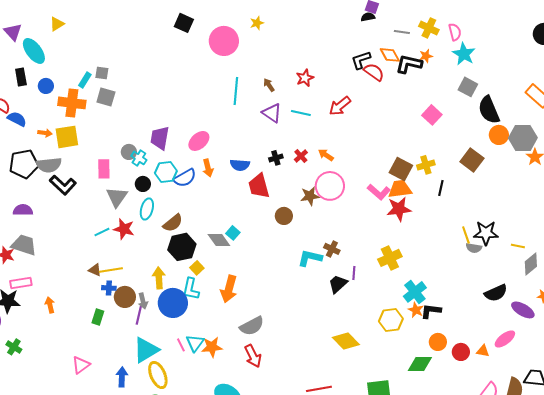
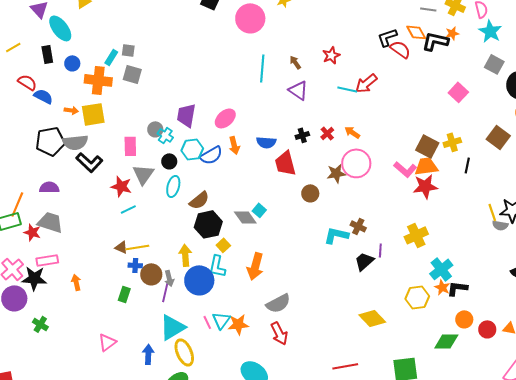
cyan line: (301, 113) -> (347, 89), moved
red star: (124, 229) -> (121, 186), moved

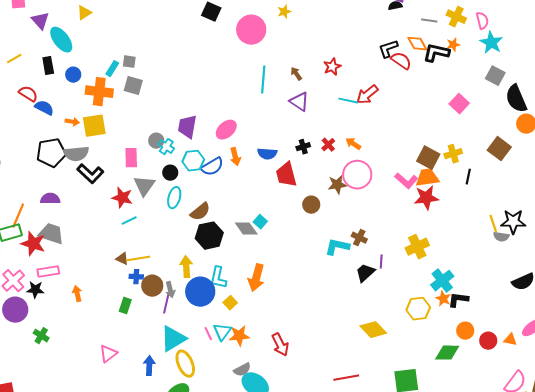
red star: (32, 232) -> (33, 244), size x1.4
yellow square: (223, 245) -> (230, 303), moved
black star: (34, 278) -> (35, 290), size x0.7
gray semicircle: (278, 303) -> (242, 370), moved, size x0.7

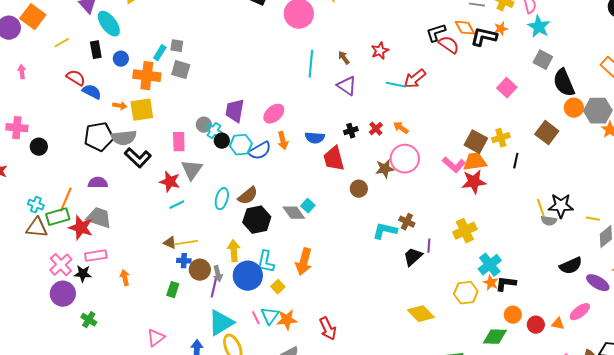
black circle: (170, 173) -> (222, 141), moved
cyan ellipse: (174, 198) -> (222, 199), moved

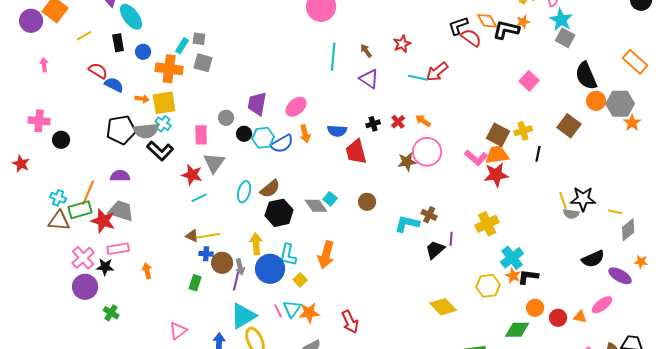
gray square: (543, 60) -> (565, 38), moved
cyan cross: (214, 131) -> (163, 124), moved
brown circle: (359, 189) -> (367, 202), moved

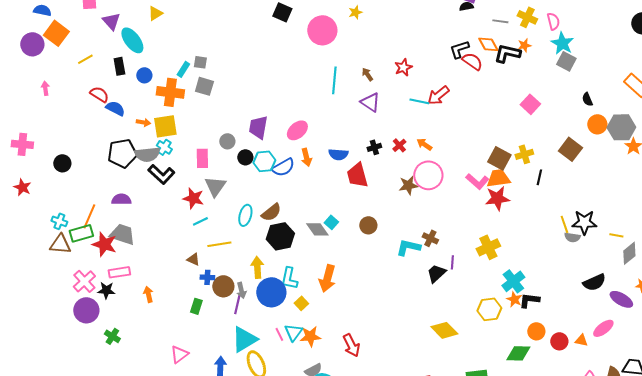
black semicircle: (586, 76) -> (587, 99), size x0.5
pink cross: (39, 121) -> (22, 144), moved
yellow line: (208, 236) -> (219, 244), moved

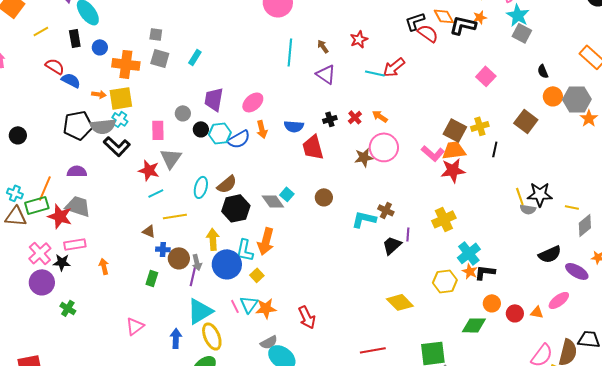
cyan rectangle: (183, 69) -> (195, 57), moved
orange arrow: (327, 278) -> (266, 241), moved

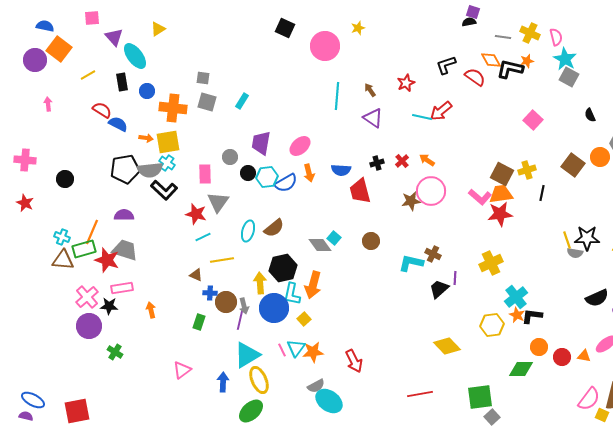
black L-shape: (415, 21) -> (446, 65), moved
orange circle: (553, 96) -> (600, 157), moved
black hexagon: (236, 208) -> (283, 268), moved

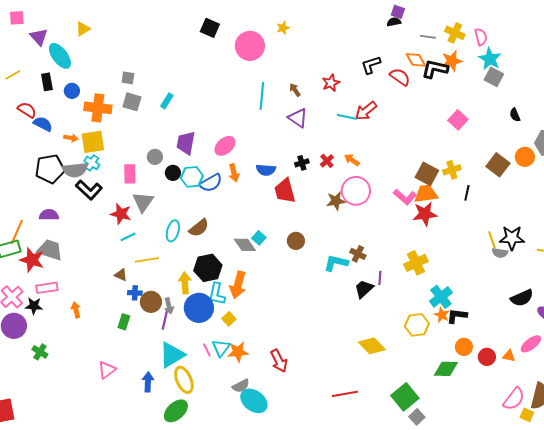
orange star: (527, 61) -> (452, 61), size x1.5
green square: (480, 397) -> (405, 397), turned -32

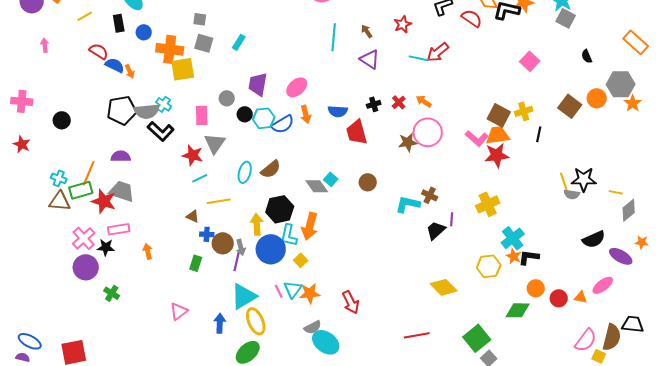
orange arrow: (71, 138) -> (130, 71), moved, turned 56
yellow square: (93, 142) -> (183, 69), moved

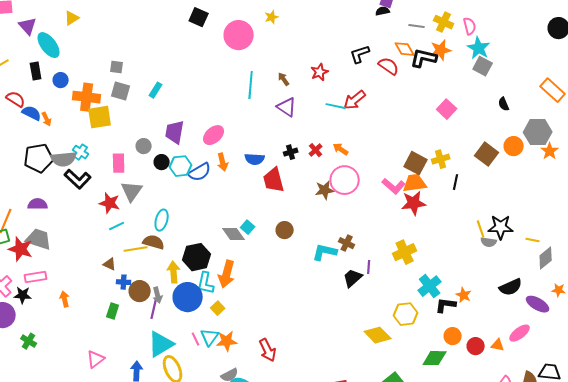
brown semicircle: (271, 169) -> (154, 242), moved, turned -125
orange star: (514, 256) -> (464, 295), moved
yellow diamond: (444, 287) -> (378, 335), moved

